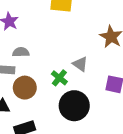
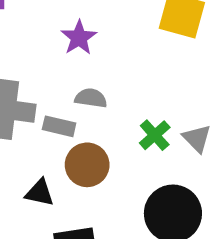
green cross: (59, 78) -> (155, 135), moved

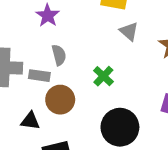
gray semicircle: (91, 98) -> (59, 55), turned 72
gray triangle: (197, 138) -> (129, 31), moved

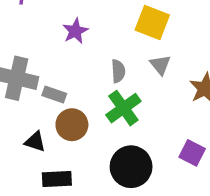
gray semicircle: (59, 55) -> (118, 71), moved
green cross: (103, 76) -> (123, 108), size x1.5

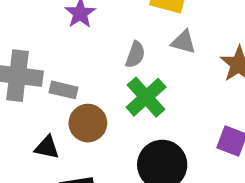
gray triangle: (160, 65) -> (184, 42), turned -30
gray semicircle: (118, 71) -> (135, 55), turned 30

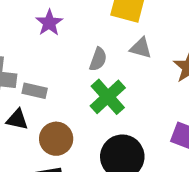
brown circle: (88, 123) -> (56, 139), moved
black triangle: (47, 147) -> (17, 119), moved

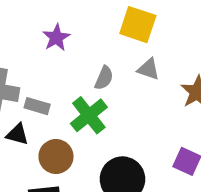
green cross: (108, 97) -> (89, 115), moved

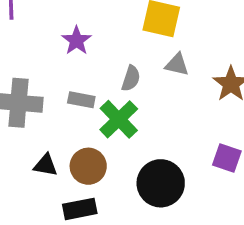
gray rectangle: (37, 106) -> (81, 100), moved
black triangle: (17, 134) -> (46, 165), moved

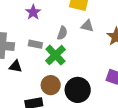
black triangle: (46, 165) -> (16, 66), moved
brown circle: (88, 166) -> (51, 85), moved

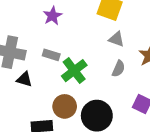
gray semicircle: (62, 33) -> (118, 69), moved

